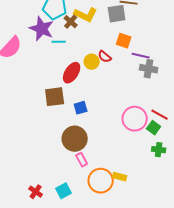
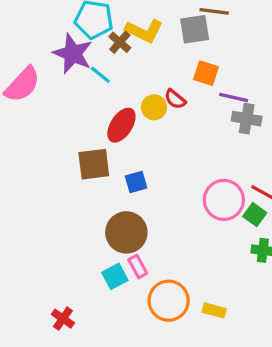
cyan line: (59, 42) -> (100, 75), turned 40
yellow rectangle: (120, 177) -> (214, 310), moved
cyan square: (64, 191) -> (115, 276), moved

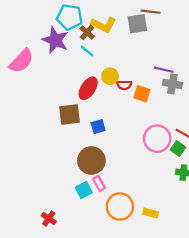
orange square: (206, 73) -> (142, 94), moved
cyan line: (100, 75) -> (87, 51), moved
red semicircle: (175, 99) -> (124, 85), moved, turned -40

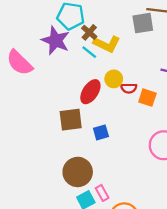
yellow L-shape: (103, 25) -> (107, 44), moved
pink semicircle: (21, 61) -> (19, 63), turned 92
brown circle: (91, 161) -> (78, 172), moved

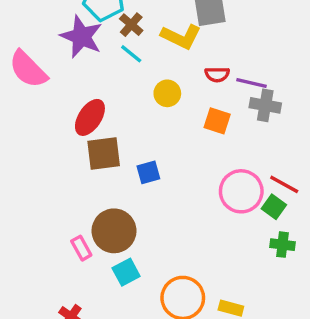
yellow L-shape: (107, 44) -> (181, 37), moved
red semicircle: (129, 88) -> (217, 74), moved
red ellipse: (90, 92) -> (90, 117), moved
pink rectangle: (102, 193) -> (81, 248), moved

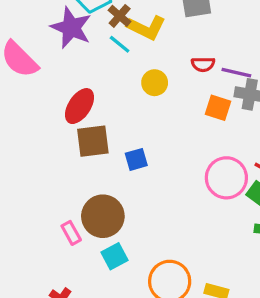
yellow L-shape: (181, 37) -> (146, 28), moved
orange square: (217, 121) -> (218, 108), moved

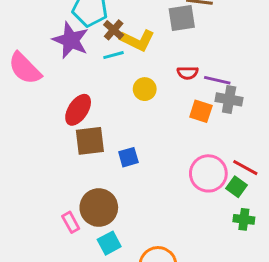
cyan line: (120, 44) -> (114, 55), turned -54

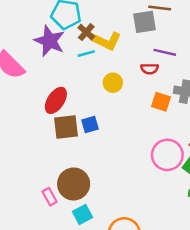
purple line: (217, 80) -> (165, 52), moved
blue square: (128, 157) -> (90, 124), moved

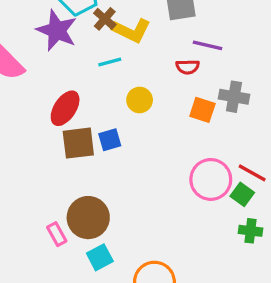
cyan line: (86, 54) -> (110, 62), moved
yellow circle: (113, 83) -> (140, 100), moved

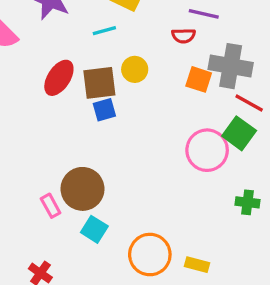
gray cross: (234, 97) -> (231, 66), size x1.4
brown square: (78, 143) -> (99, 83), moved
red line: (252, 173) -> (249, 103), moved
green square: (242, 194) -> (239, 133), moved, size x1.4
cyan square: (100, 257) -> (94, 229), turned -30

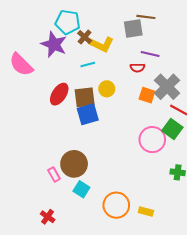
gray cross: (231, 66) -> (167, 87), turned 35
blue square: (104, 110) -> (88, 114), size x1.5

